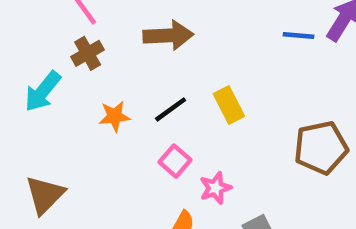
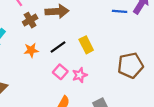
brown cross: (88, 53) -> (30, 20), moved
pink star: (215, 188) -> (80, 75), moved

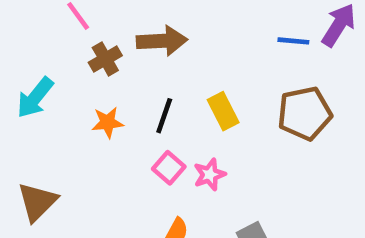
black line: (58, 47) -> (164, 116), turned -35
brown pentagon: (130, 65) -> (305, 113), moved

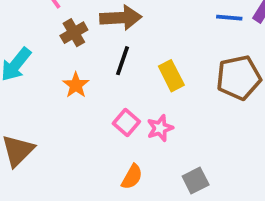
black line: (164, 116) -> (123, 61), moved
orange star: (108, 122) -> (76, 85), turned -30

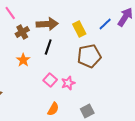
blue line: (229, 18) -> (105, 24), turned -48
yellow rectangle: (171, 76) -> (79, 29), moved
brown pentagon: (239, 78) -> (89, 56), moved

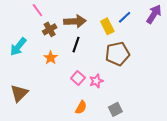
blue line: (105, 24) -> (125, 17), moved

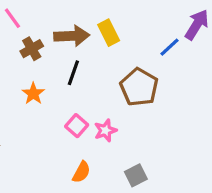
blue line: (125, 17) -> (170, 47), moved
yellow rectangle: (107, 26) -> (109, 33), moved
brown pentagon: (117, 54) -> (139, 87), turned -30

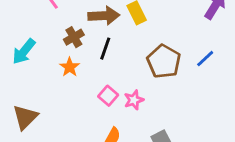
blue line: (170, 47) -> (205, 59), moved
brown cross: (32, 49) -> (74, 37), moved

